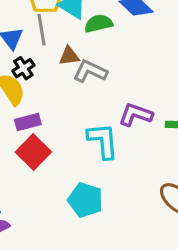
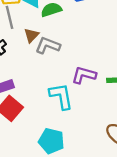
brown triangle: (69, 56) -> (31, 35), turned -35

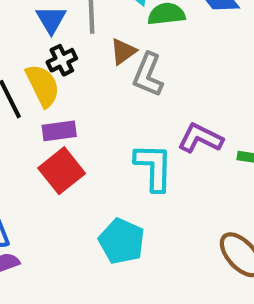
gray L-shape: (48, 45) -> (148, 75), turned -100

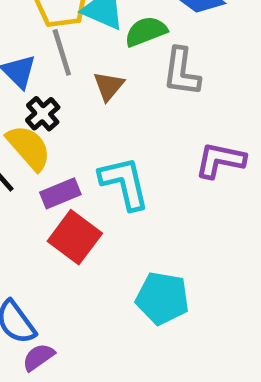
gray L-shape: (148, 75) -> (182, 72), moved
cyan L-shape: (154, 167) -> (124, 183), moved

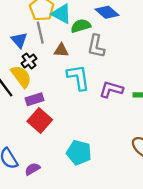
brown triangle: (109, 86) -> (61, 50), turned 49
cyan L-shape: (124, 183) -> (78, 77), moved
purple semicircle: (38, 357) -> (32, 169), moved

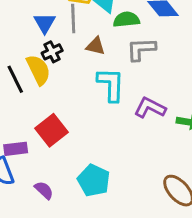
gray L-shape: (96, 46) -> (141, 49), turned 65
purple rectangle: (34, 99) -> (16, 149), moved
purple semicircle: (32, 169) -> (44, 190), moved, turned 63

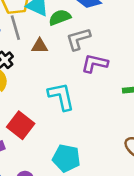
cyan L-shape: (111, 85) -> (61, 96), moved
purple L-shape: (150, 108) -> (95, 63), moved

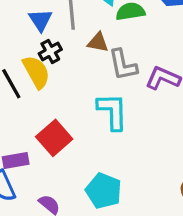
gray L-shape: (78, 39) -> (123, 65), moved, turned -96

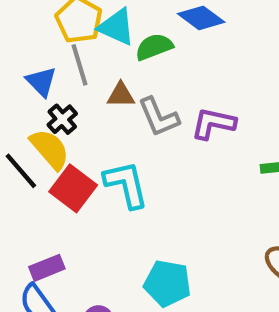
cyan L-shape: (112, 111) -> (126, 184), moved
red square: (54, 138) -> (73, 188), moved

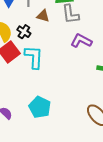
gray L-shape: (159, 117) -> (70, 14), moved
black cross: (62, 119) -> (24, 32), moved, turned -32

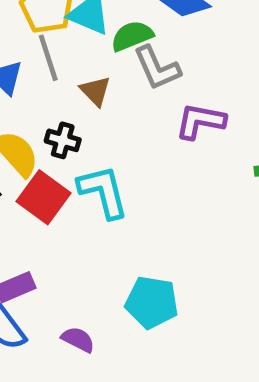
brown triangle: (43, 16) -> (95, 91), turned 48

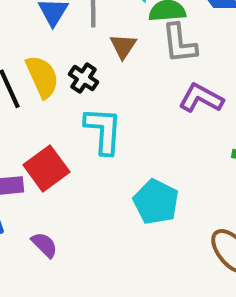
red square: (43, 197) -> (46, 168), moved
cyan pentagon: (152, 302) -> (156, 202), moved

